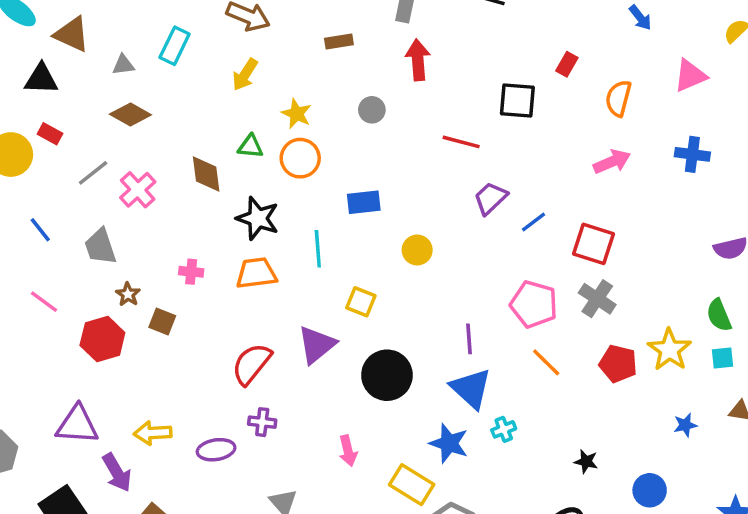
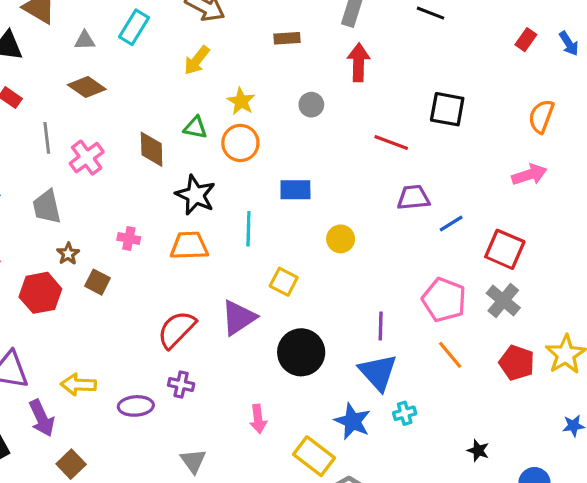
red rectangle: (567, 64) -> (526, 40), moved
gray line: (93, 173) -> (47, 138), turned -64
purple trapezoid: (491, 198) -> (413, 198), turned 32

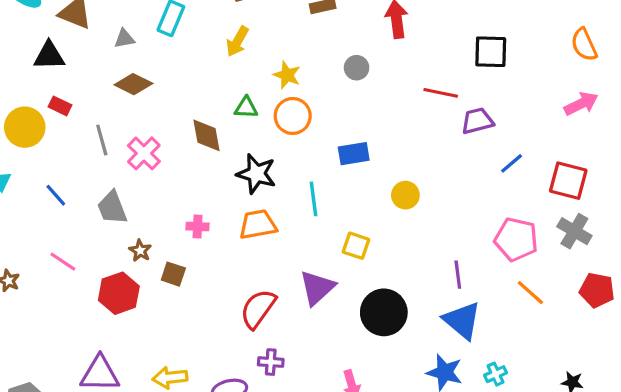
orange semicircle: (541, 116) -> (584, 45), turned -36
purple trapezoid: (413, 198) -> (477, 121), moved
cyan cross: (405, 413) -> (496, 374), moved

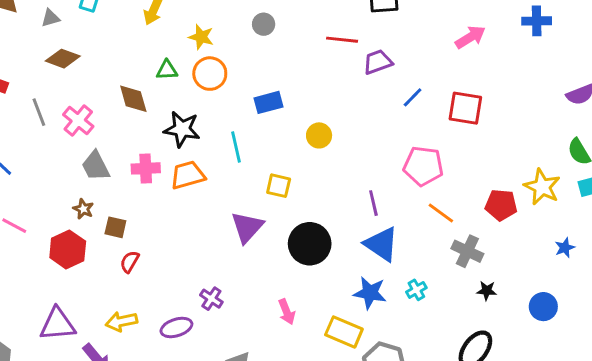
gray trapezoid: (112, 208) -> (96, 166), moved
pink cross: (198, 227) -> (146, 168), moved, size x1.4
gray cross: (574, 231) -> (467, 251), moved
red semicircle: (258, 309) -> (130, 262), moved, size x0.6
purple cross: (271, 362) -> (211, 299), turned 35

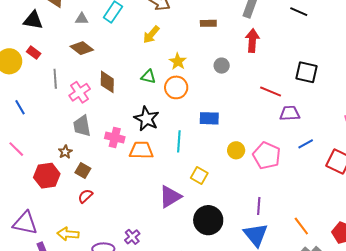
brown diamond: (133, 99) -> (107, 82), moved
pink pentagon: (423, 166) -> (267, 156), moved

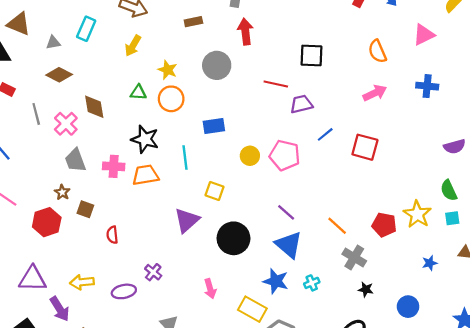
gray circle: (222, 66) -> (217, 65), size x1.6
red semicircle: (85, 196) -> (112, 235), moved, turned -42
purple line: (259, 206) -> (286, 212), turned -42

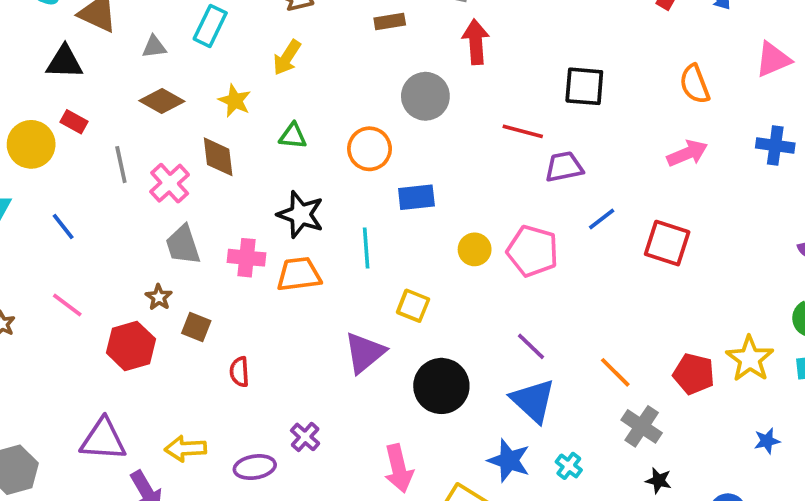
yellow star: (168, 70) -> (235, 101), moved
orange circle: (171, 99) -> (370, 149), moved
cyan cross: (312, 283) -> (569, 466), turned -32
pink arrow: (210, 289) -> (399, 468), size x1.4

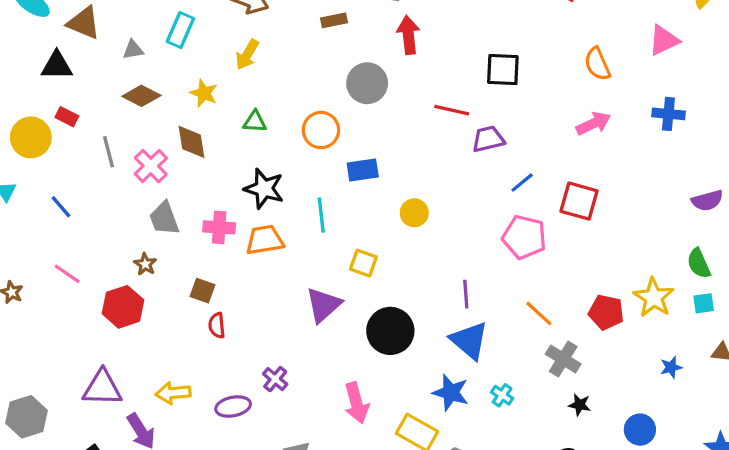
pink pentagon: (533, 251) -> (524, 237), moved
brown square: (196, 327) -> (203, 291), moved
purple line: (531, 346) -> (466, 294), turned 44

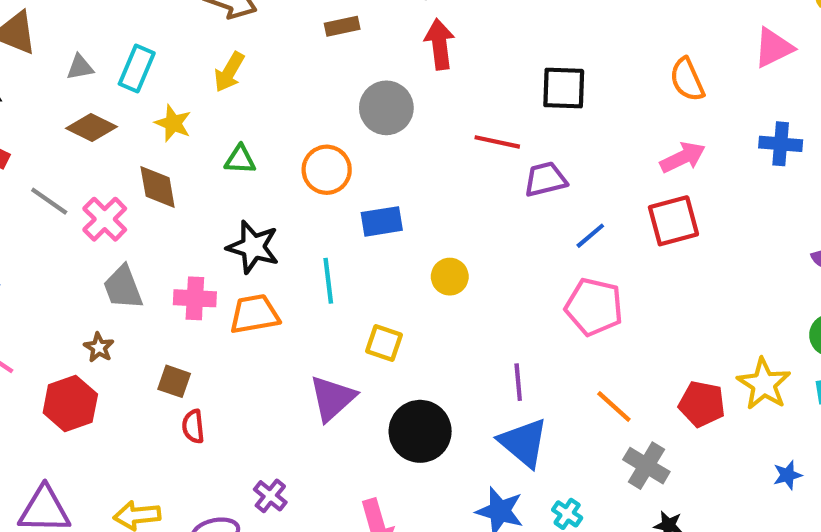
cyan rectangle: (180, 30) -> (137, 68), moved
gray line: (108, 152) -> (49, 201), turned -40
red square: (579, 201) -> (673, 221), moved, turned -30

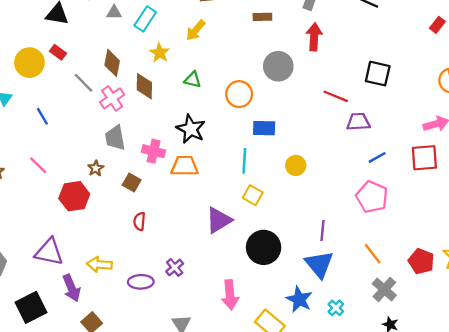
brown diamond: (92, 128) -> (112, 63), moved, turned 64
cyan line: (328, 281) -> (244, 161), moved
brown square: (174, 381) -> (132, 183), moved

